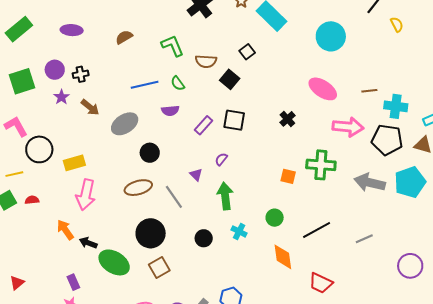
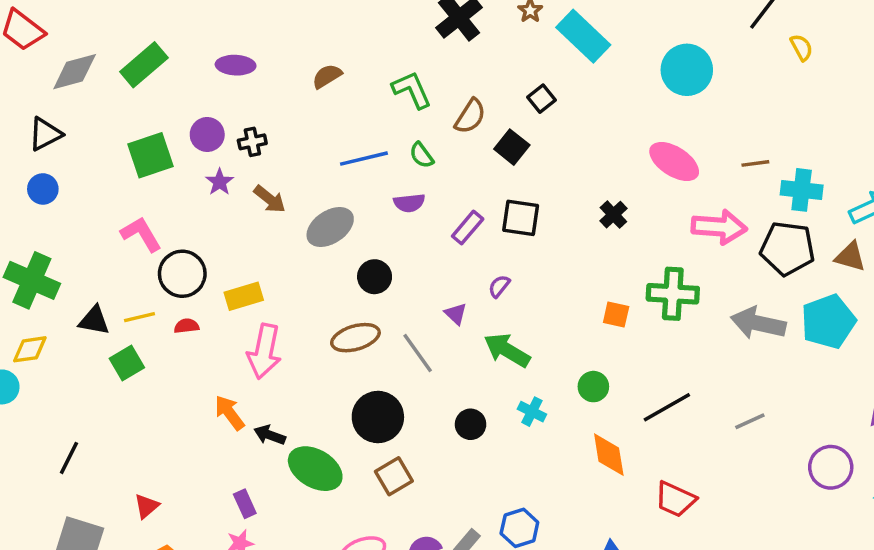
brown semicircle: (206, 61) -> (470, 116), turned -60
green arrow: (225, 196) -> (507, 350), turned -52
red semicircle: (32, 200) -> (187, 326), moved

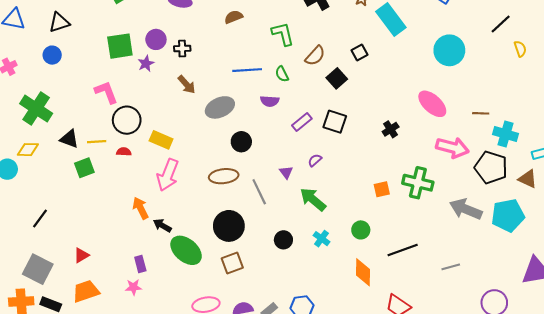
purple star: (220, 182) -> (146, 64), moved
yellow rectangle: (244, 296) -> (161, 140), turned 30
orange square: (616, 315) -> (382, 189), turned -35

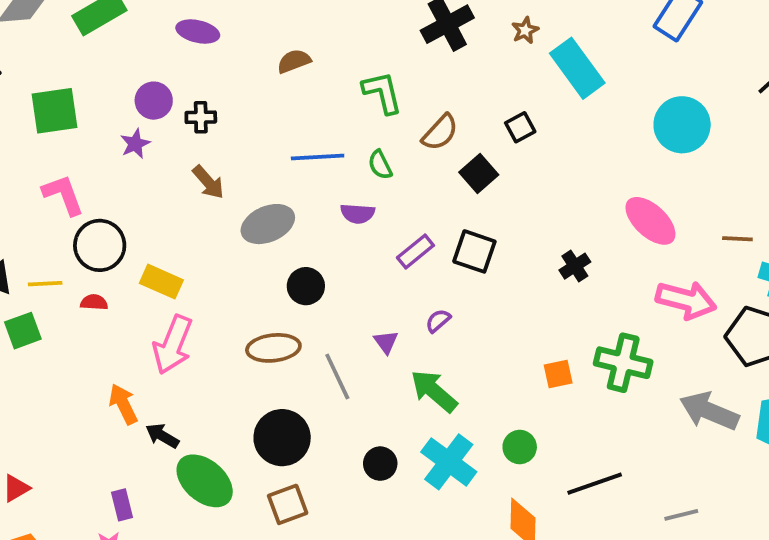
green square: (120, 46) -> (54, 111), moved
cyan cross: (321, 239) -> (449, 462), size x1.8

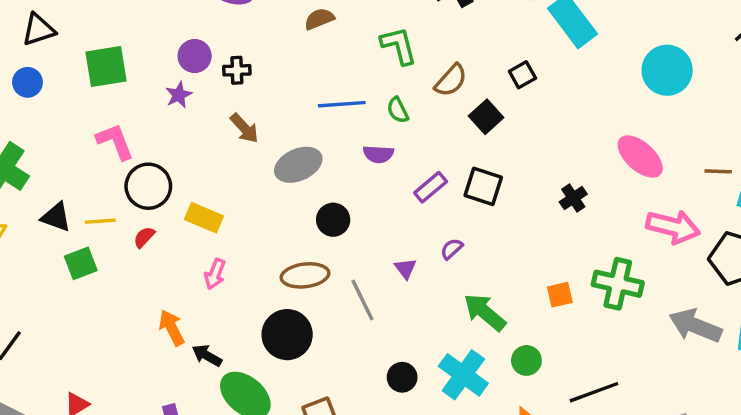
red semicircle: (94, 302) -> (144, 237), turned -50
pink arrow: (173, 345) -> (215, 274), size x0.6
green arrow: (434, 391) -> (485, 312), moved
black circle: (282, 438) -> (287, 335), moved

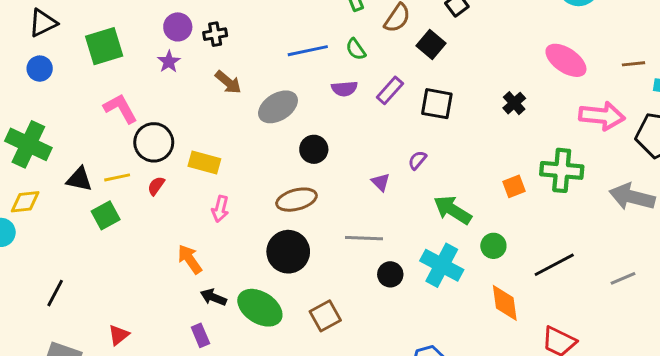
purple rectangle: (431, 187) -> (390, 90), moved
gray line: (362, 300) -> (364, 238), moved, turned -54
black arrow: (207, 355) -> (213, 297), moved

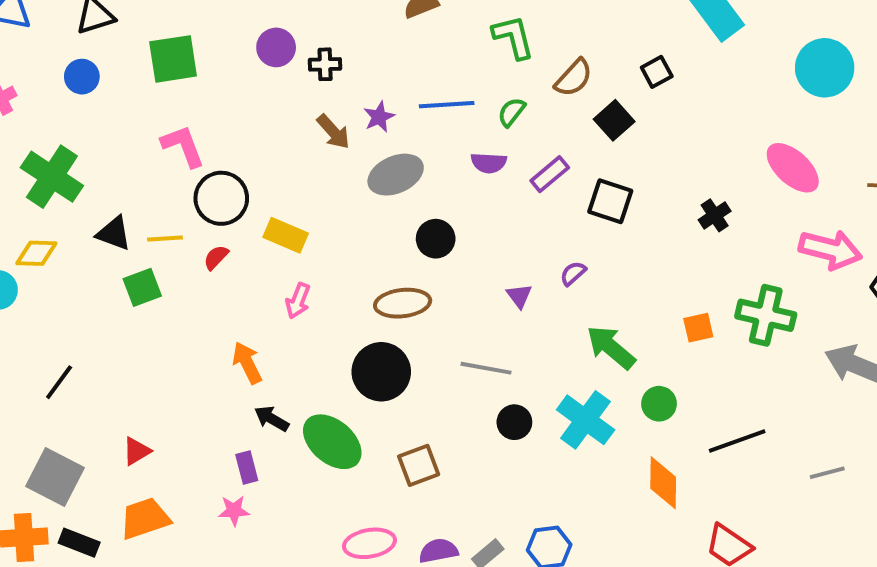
green semicircle: (356, 49) -> (512, 112), turned 65
purple star: (169, 62) -> (379, 117), moved

